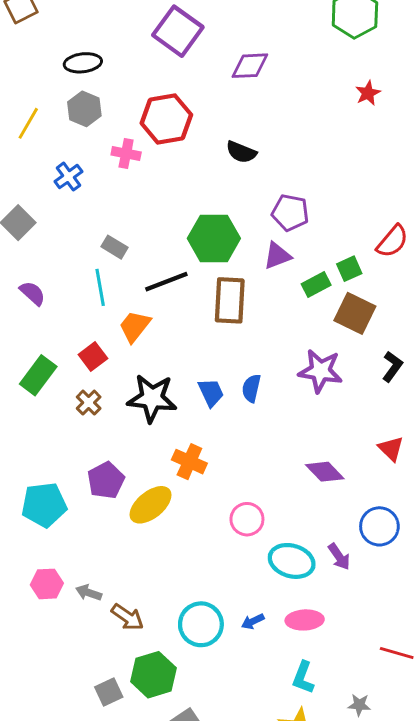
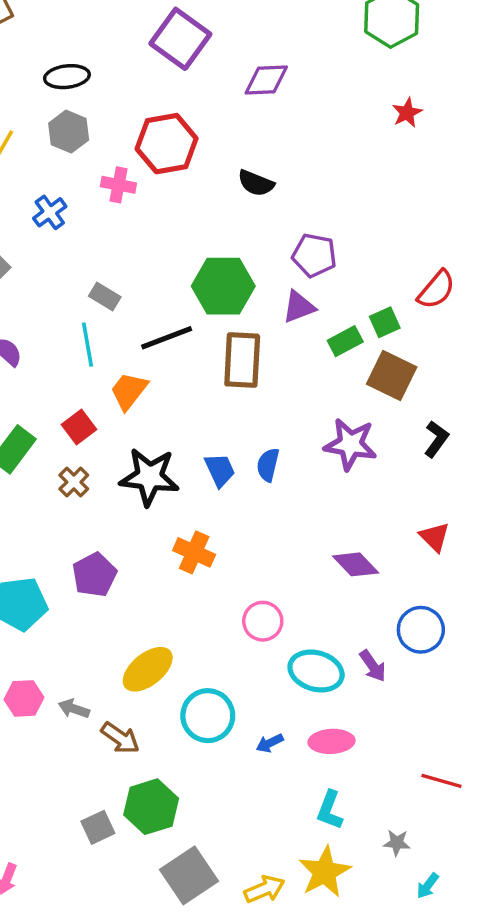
yellow ellipse: (151, 505) -> (148, 669), moved
cyan circle: (201, 624) -> (208, 716), moved

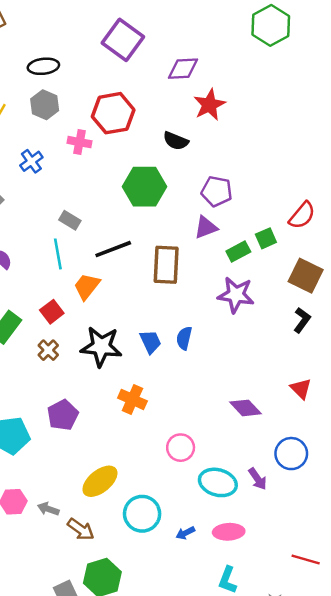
red star: (407, 113) -> (209, 105), moved, size x1.5
green hexagon: (223, 286) -> (144, 187), moved
brown square: (392, 376) -> (306, 276), moved
purple star: (350, 444) -> (236, 295), moved

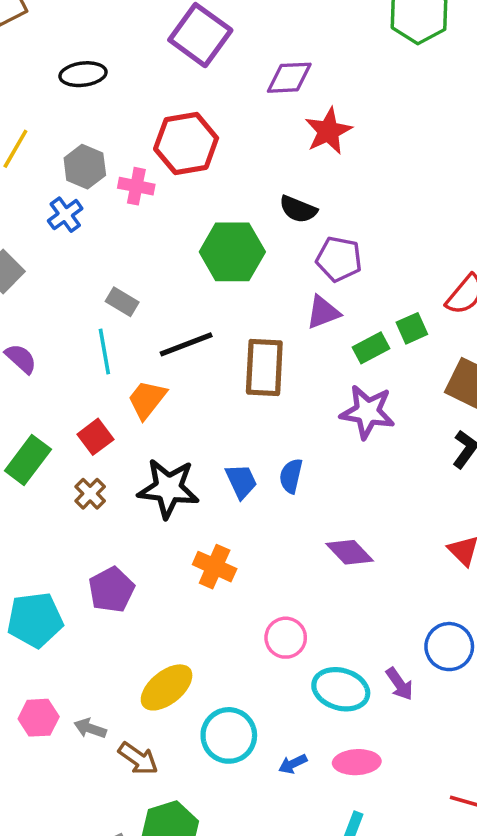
gray hexagon: (45, 105) -> (85, 167), moved
black semicircle: (176, 141) -> (298, 209), moved
purple diamond: (246, 408) -> (350, 552), moved

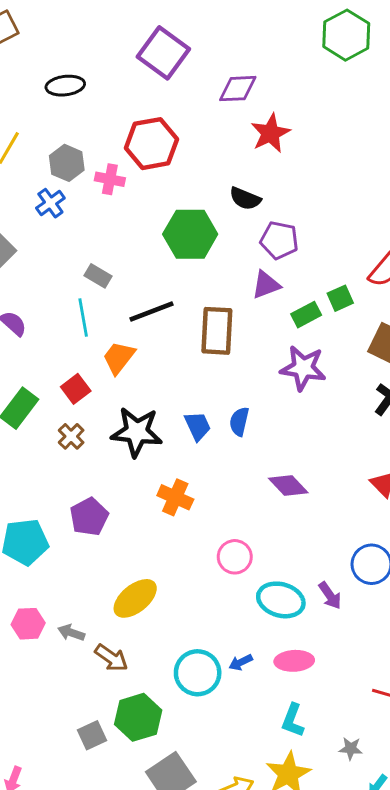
cyan circle: (229, 735) -> (198, 673), moved

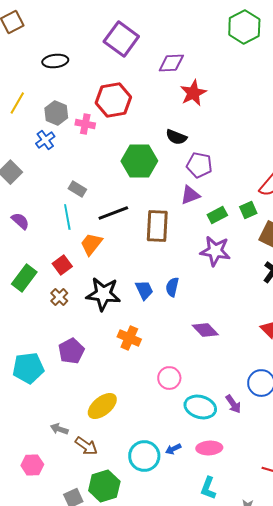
green square: (340, 298) -> (248, 210), moved
pink hexagon: (28, 624) -> (32, 465), moved

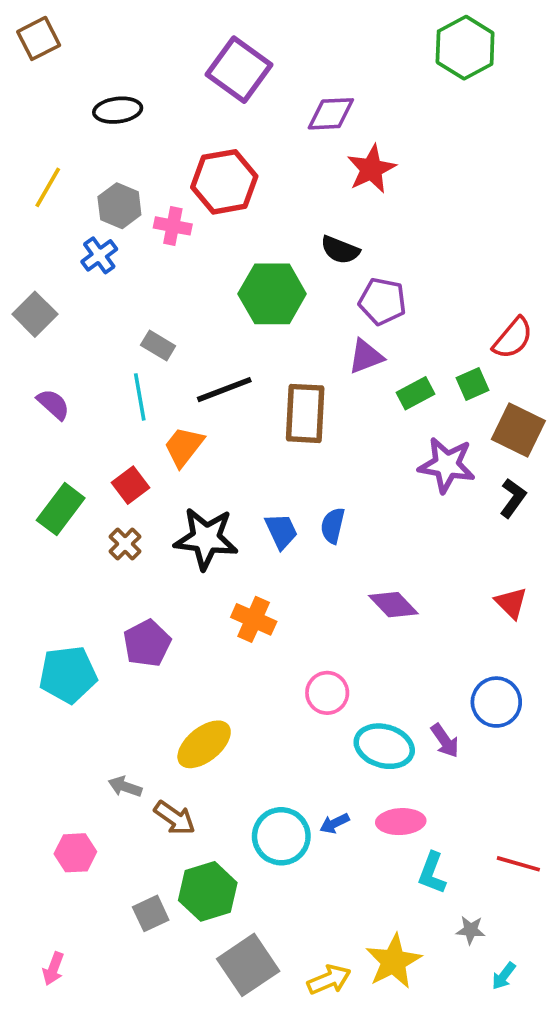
purple star: (215, 251) -> (447, 465), moved
cyan L-shape: (208, 488) -> (432, 873), moved

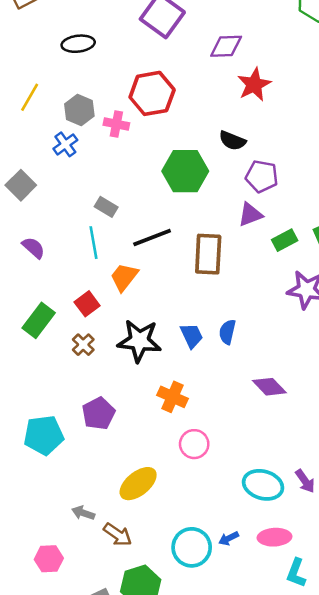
pink circle: (327, 693) -> (194, 444), moved

